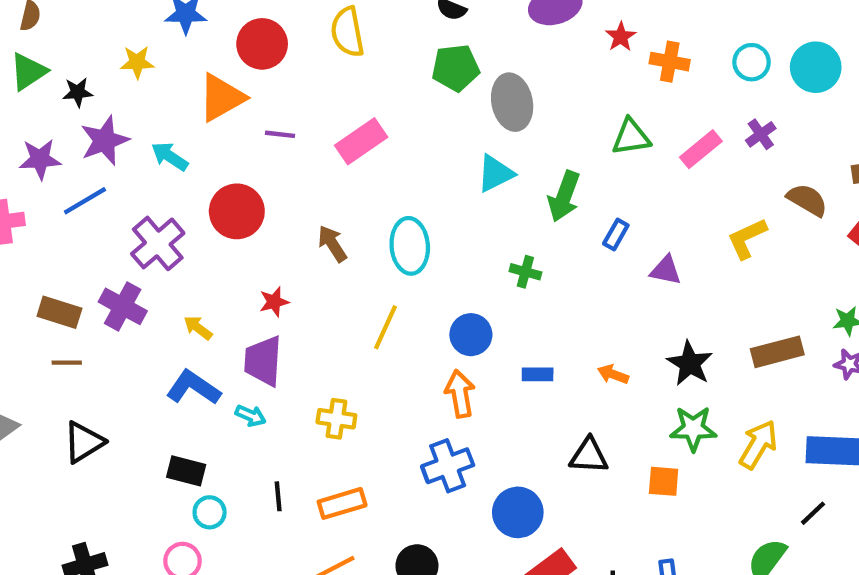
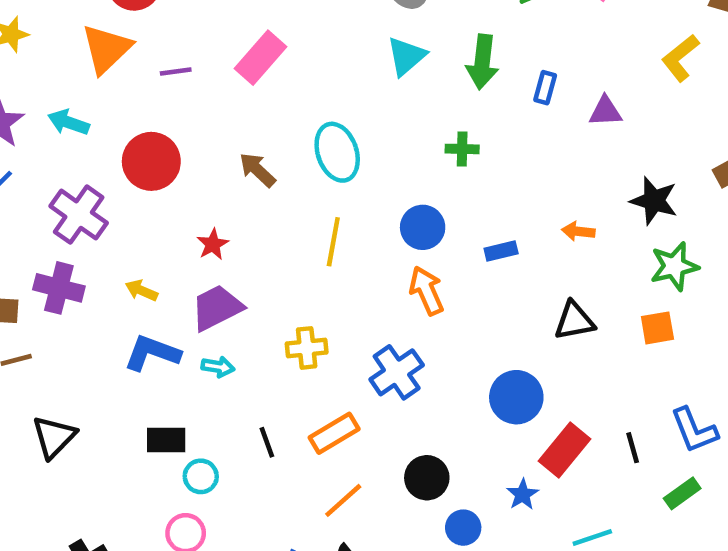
purple trapezoid: (263, 361) -> (217, 308), turned 74
blue cross: (448, 466) -> (397, 372), moved

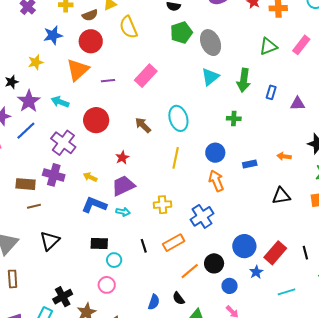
blue circle: (516, 397) -> (244, 246), moved
orange line: (343, 500) -> (190, 271), moved

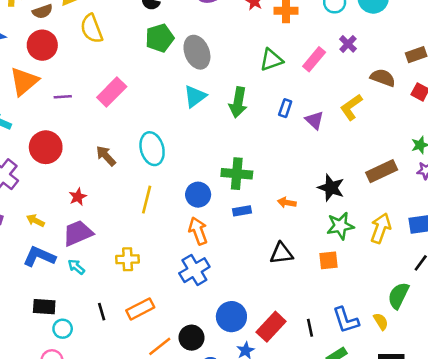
blue rectangle: (271, 92) -> (285, 108), moved
purple triangle: (298, 104) -> (315, 120), moved, turned 42
green cross: (234, 119) -> (237, 174), moved, size x1.6
cyan arrow: (123, 212) -> (76, 267), turned -152
blue cross: (202, 216) -> (194, 270), moved

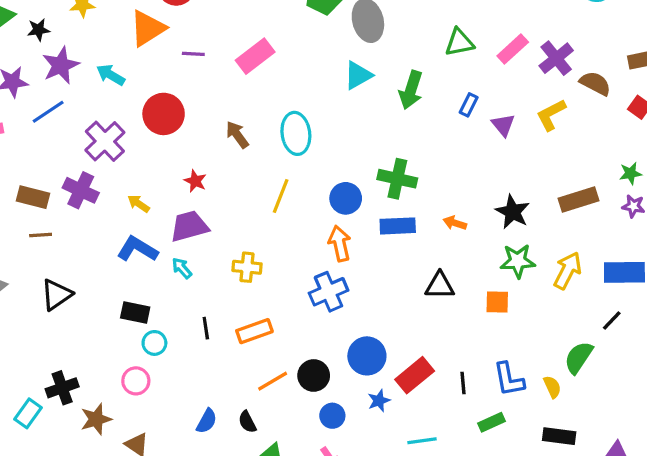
purple cross: (348, 44) -> (556, 58), moved, size x1.5
red star: (78, 197) -> (195, 181), turned -30
blue rectangle: (242, 211) -> (398, 226), size x1.5

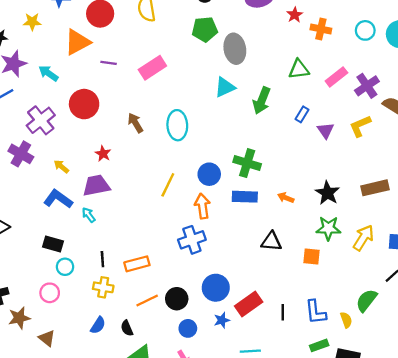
yellow line: (281, 196) -> (168, 185), moved
yellow cross: (247, 267) -> (103, 287), moved
green rectangle: (492, 422) -> (319, 345), moved

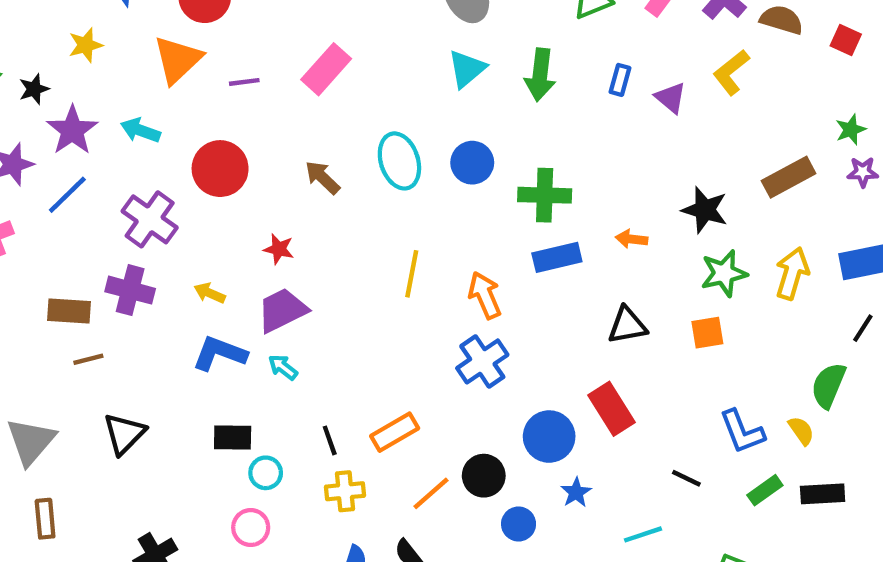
blue circle: (209, 174) -> (472, 163), moved
red rectangle: (249, 304) -> (612, 409), moved, turned -72
black line: (283, 312) -> (686, 478), moved, turned -49

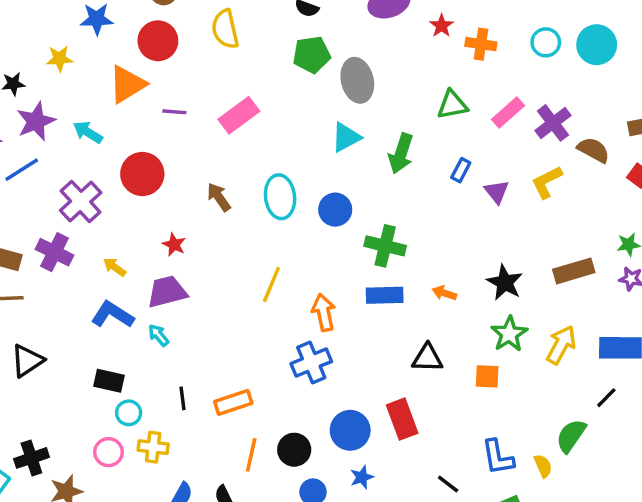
green star: (724, 273) -> (509, 334), turned -30
yellow cross: (345, 491) -> (153, 447), moved
orange line: (431, 493) -> (251, 455), turned -48

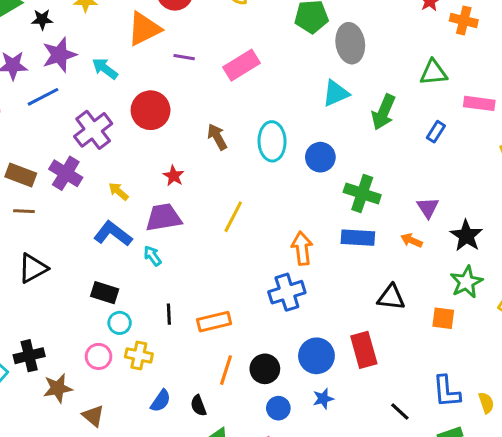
pink rectangle: (508, 113) -> (479, 103), moved, turned 44
purple triangle: (497, 192) -> (428, 208), moved
yellow line: (271, 285) -> (233, 217), moved

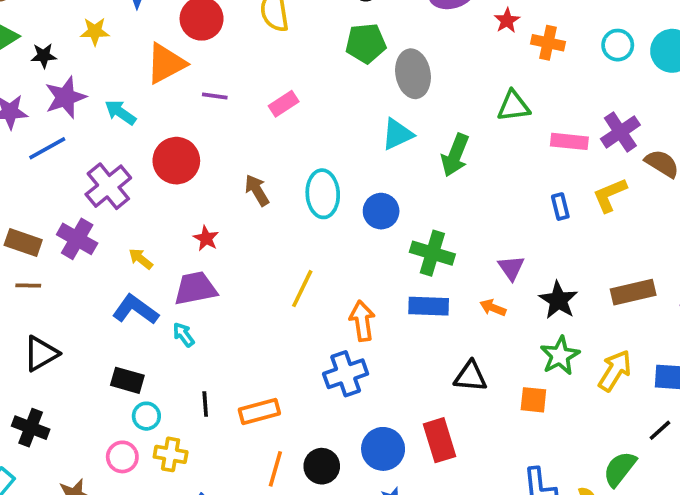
pink rectangle: (242, 65) -> (284, 104), size x0.7
blue rectangle: (436, 132) -> (560, 207), moved, turned -45
yellow line: (233, 217) -> (302, 289), moved
black cross: (29, 356) -> (31, 428), moved, turned 36

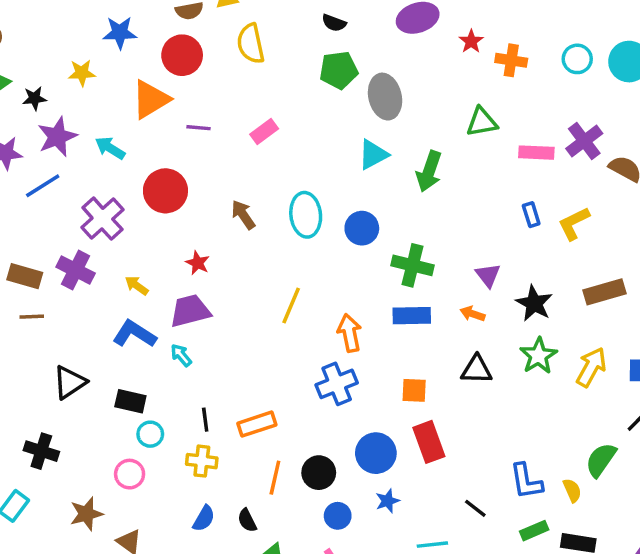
yellow L-shape: (610, 195) -> (574, 223), moved
black triangle: (41, 354) -> (70, 382), moved
black triangle: (470, 376) -> (477, 370), moved
orange square: (533, 400) -> (414, 390), moved
yellow cross: (171, 454) -> (202, 461), moved

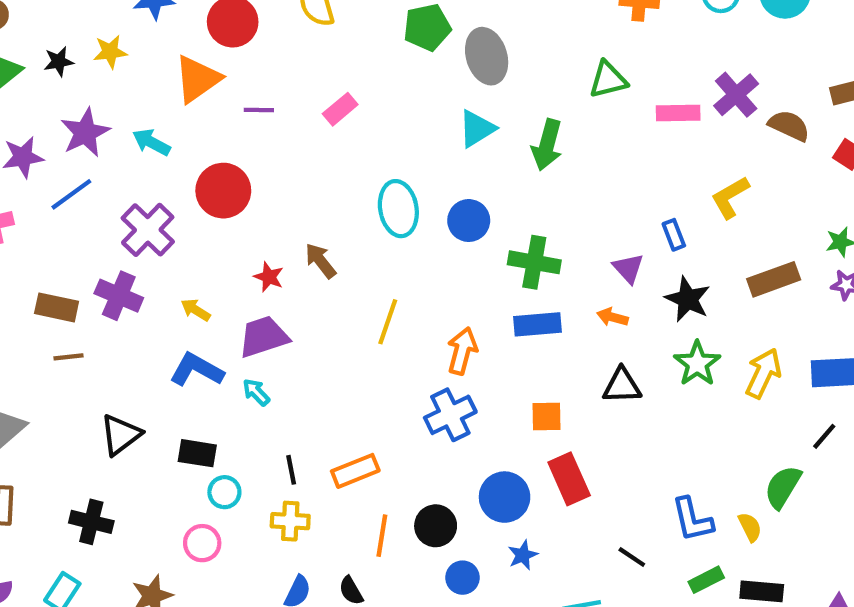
black star: (34, 98) -> (59, 62), moved
brown arrow: (243, 215) -> (320, 261), moved
blue rectangle: (531, 215) -> (674, 235), moved
orange arrow: (350, 333) -> (462, 351), turned 30

